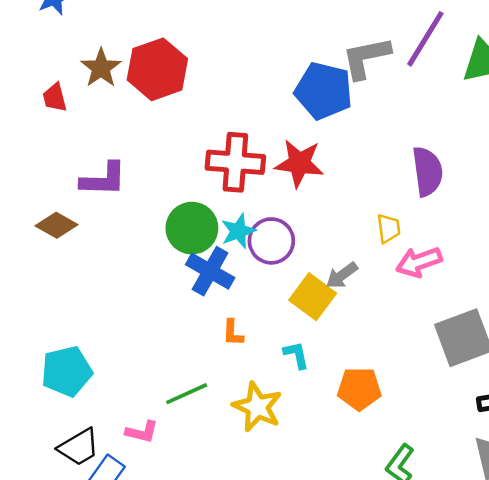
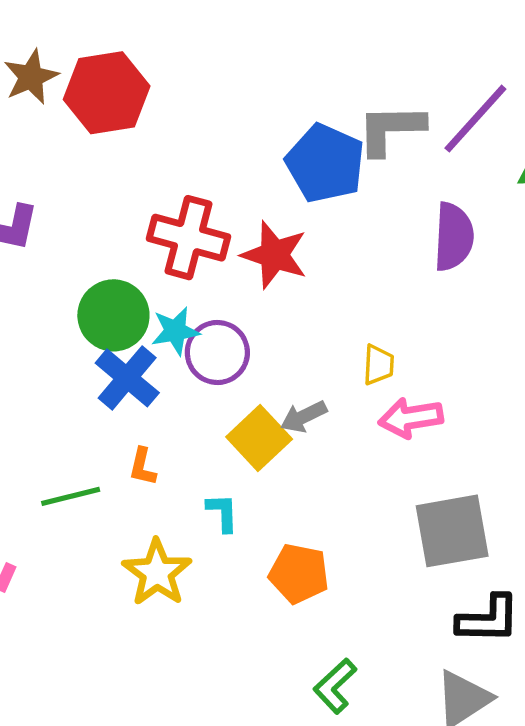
purple semicircle: (427, 171) -> (454, 237), moved
green line: (187, 394) -> (71, 496), moved

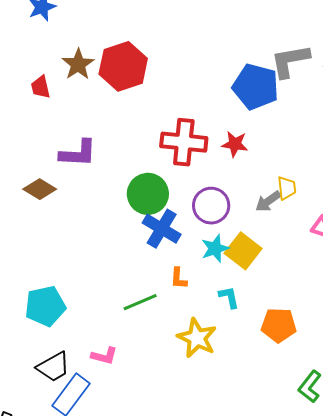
red star: (274, 255) -> (235, 144), size x0.7
cyan star: (175, 331) -> (215, 248), moved
yellow trapezoid: (378, 365) -> (287, 188), moved
gray arrow: (304, 417) -> (268, 201), moved

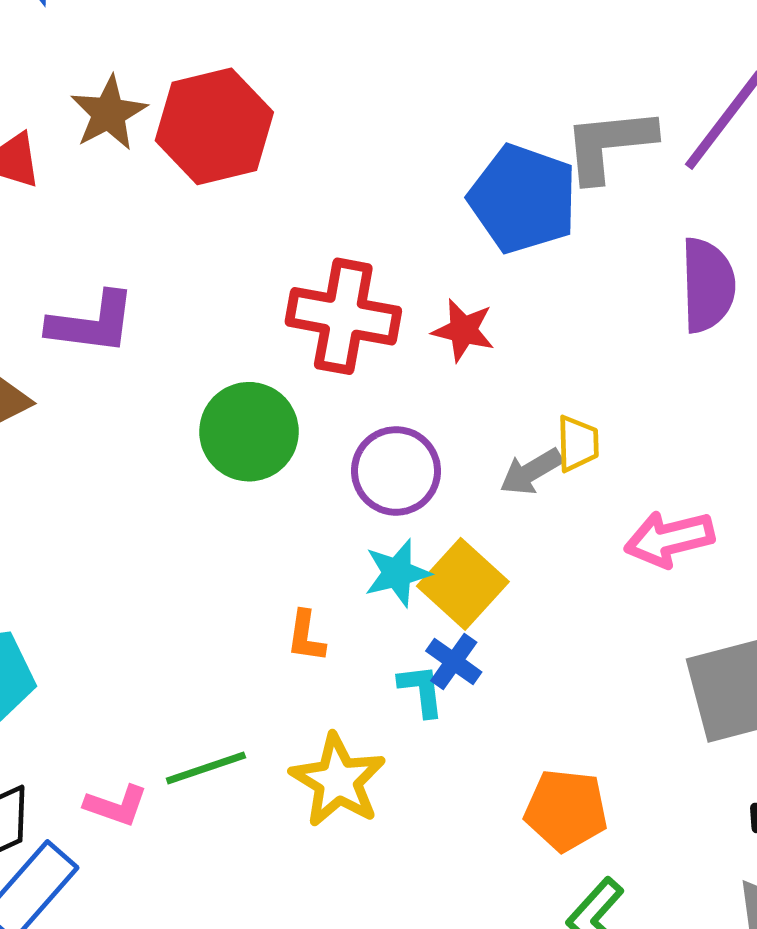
blue cross: (162, 229) -> (454, 661), moved, size x0.6
green line: (140, 302) -> (206, 768), moved
orange pentagon: (279, 325) -> (566, 810), moved

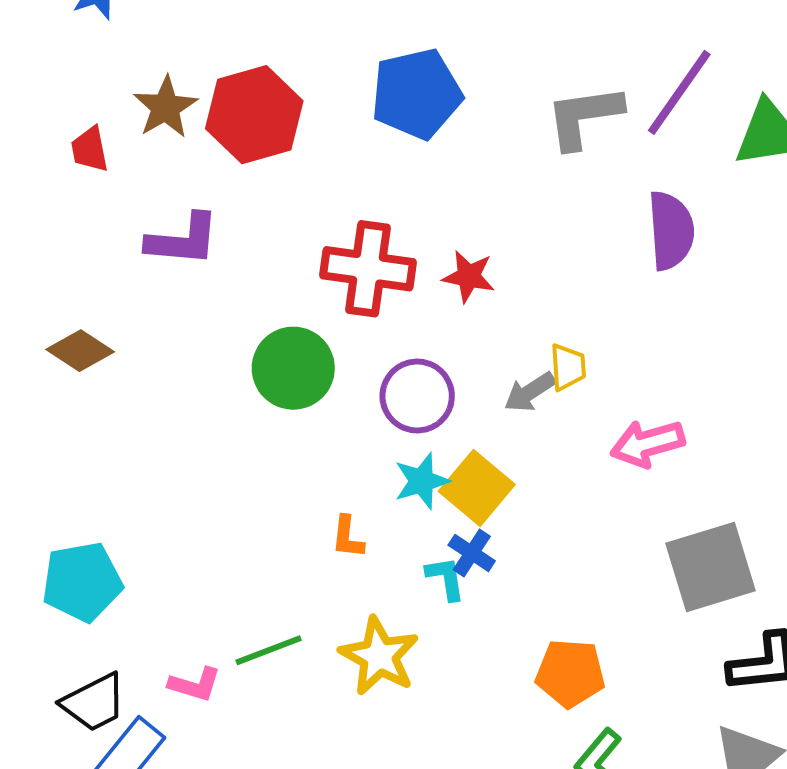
blue pentagon: (523, 199) -> (417, 94), moved, turned -30
purple L-shape: (92, 323) -> (183, 240), moved

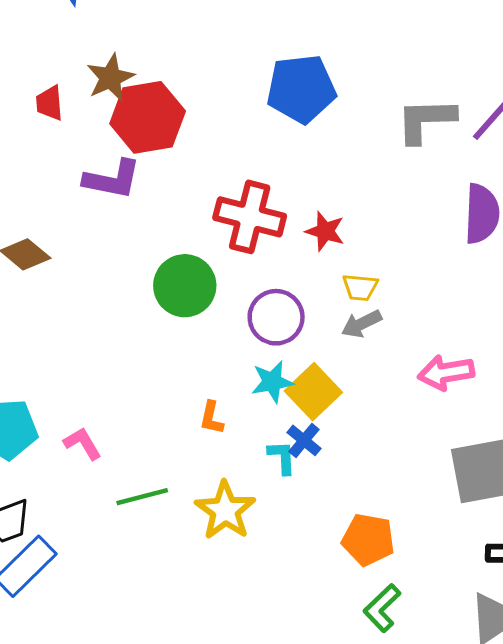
red hexagon: (254, 115) -> (148, 117), moved
yellow trapezoid: (568, 367) -> (360, 287), moved, turned 93
pink L-shape: (195, 684) -> (83, 443), moved, turned -144

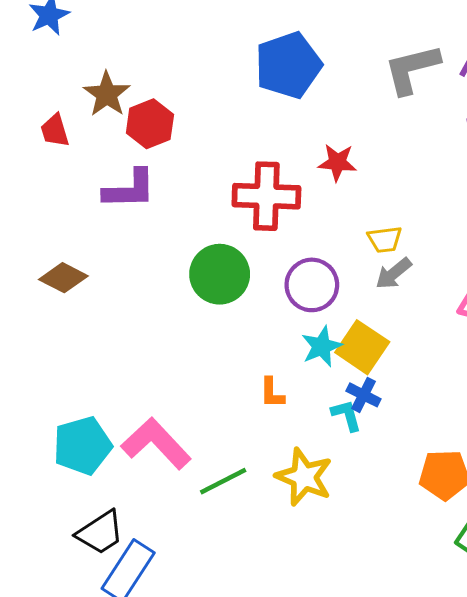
red hexagon: (148, 117) -> (150, 124), size x0.7
red star: (325, 231) -> (337, 162), moved
pink L-shape: (83, 443) -> (156, 444), size x1.8

